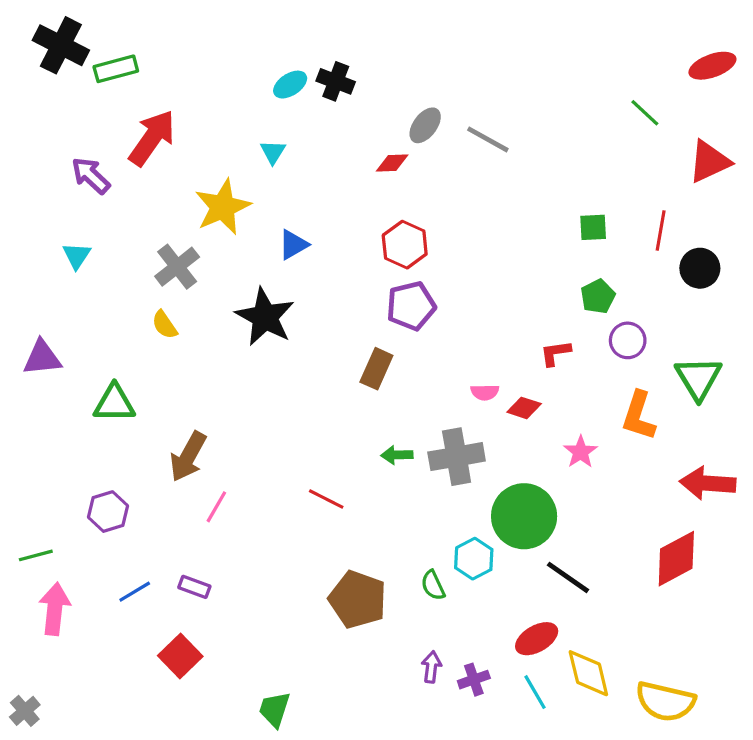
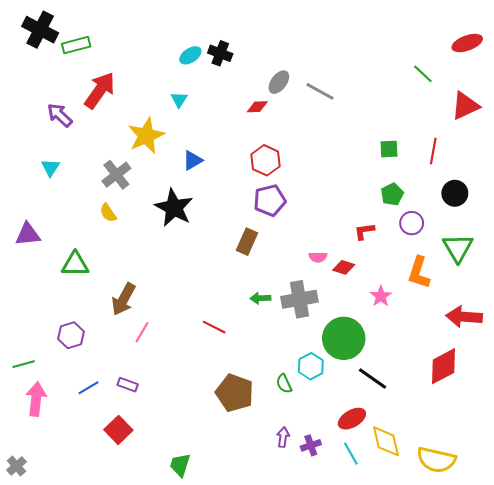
black circle: (700, 268) -> (455, 193), moved

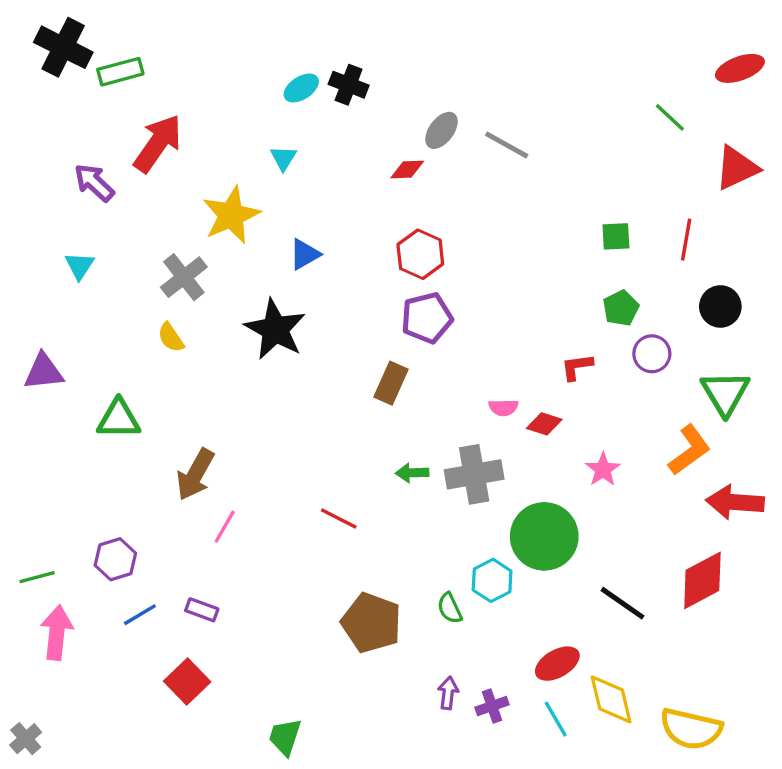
orange L-shape: (419, 272) -> (689, 450), moved, turned -144
purple hexagon: (71, 335) -> (115, 559), moved
black line: (373, 378) -> (623, 603), moved

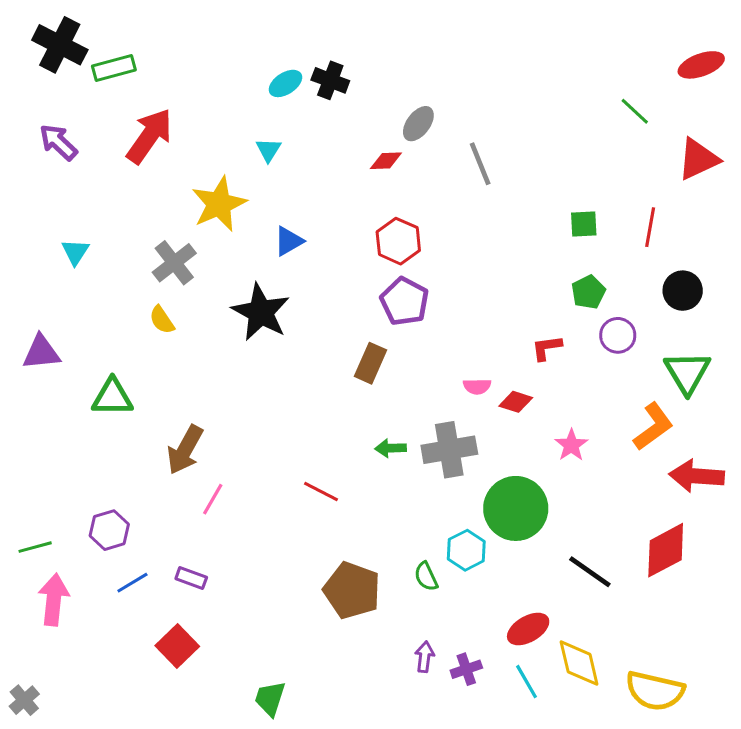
gray line: (507, 145) -> (480, 164), moved, turned 39
purple arrow: (94, 183) -> (58, 142), moved
purple pentagon: (427, 318) -> (404, 301), turned -30

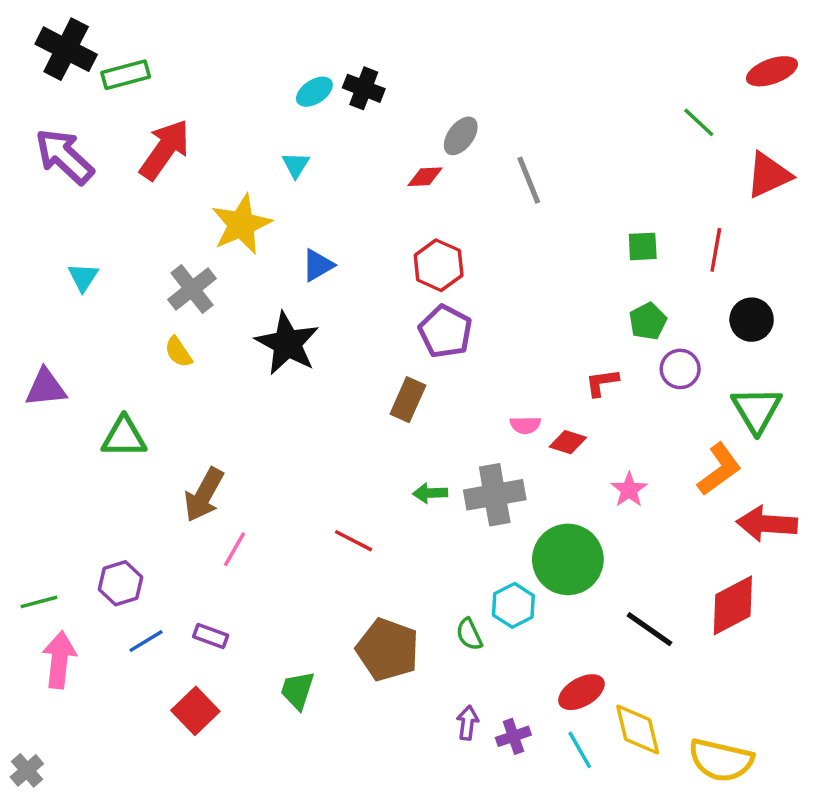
purple arrow: (58, 142) -> (64, 156), size x1.4
green trapezoid: (270, 699) -> (297, 690), moved

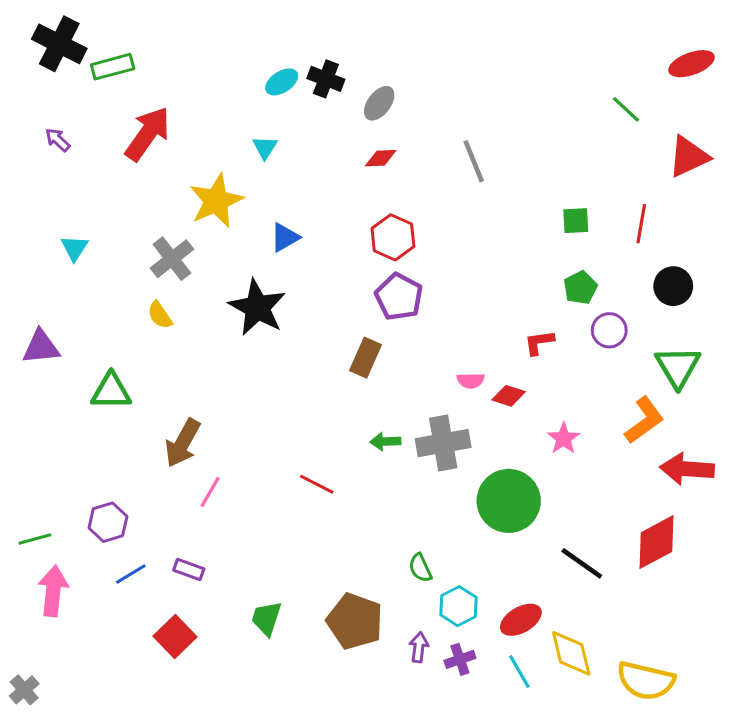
gray ellipse: (461, 136) -> (379, 103), moved
purple arrow: (64, 156) -> (58, 140), size x0.5
cyan hexagon: (513, 605) -> (458, 606), moved
brown pentagon: (388, 650) -> (355, 621), moved

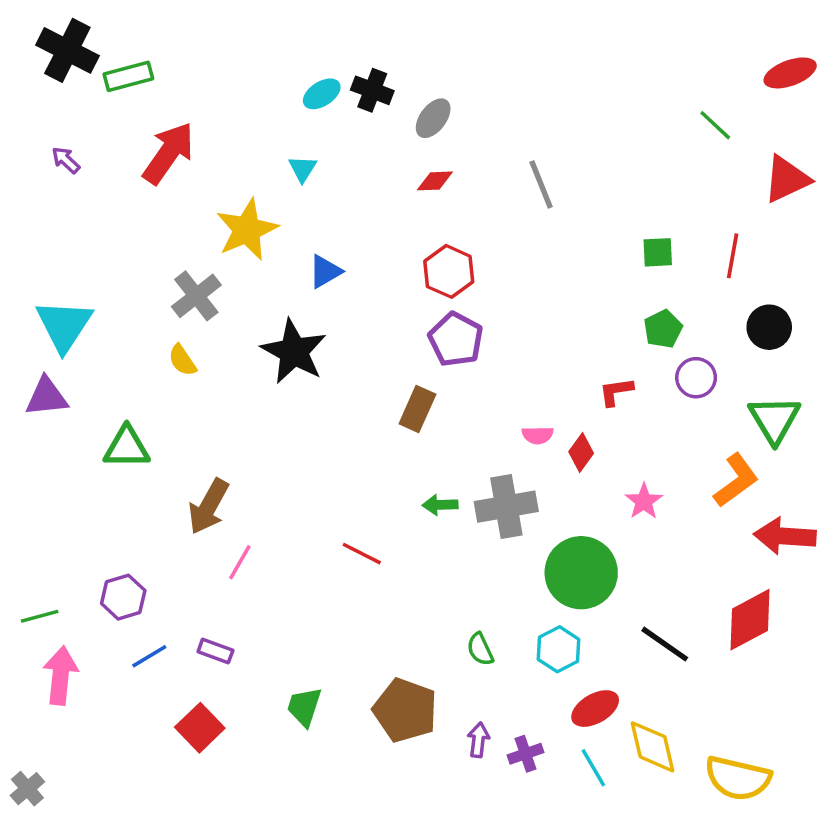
cyan triangle: (74, 248) -> (64, 325), moved, size x1.8
red diamond: (509, 396) -> (581, 453), turned -72
cyan hexagon: (458, 606) -> (559, 649), moved

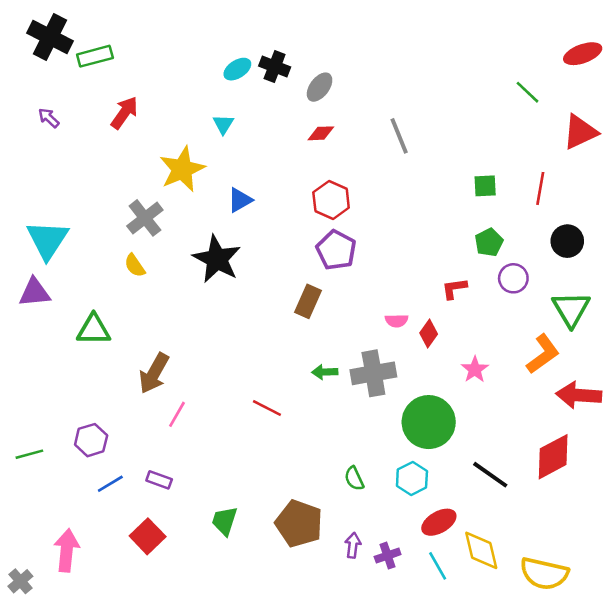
red arrow: (168, 153) -> (124, 113), size x0.7
pink arrow: (60, 675) -> (67, 550), moved

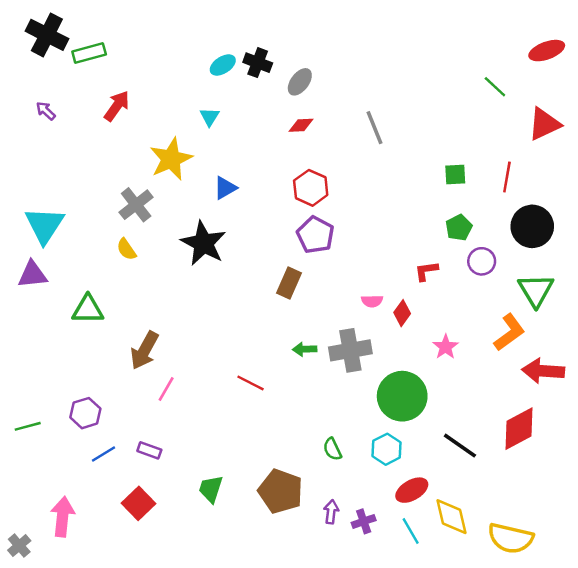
black circle: (567, 241) -> (532, 226), size x1.4

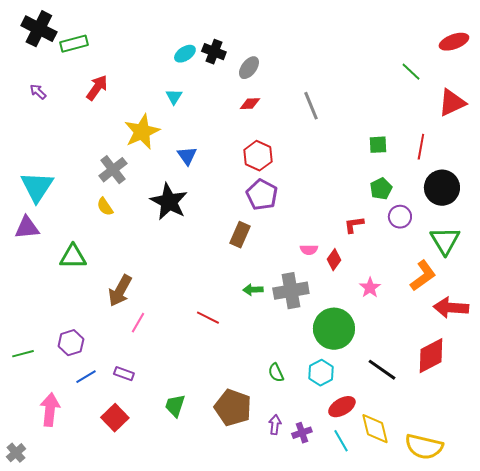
blue triangle: (225, 188) -> (187, 156), turned -35
pink arrow: (63, 517) -> (50, 410), moved

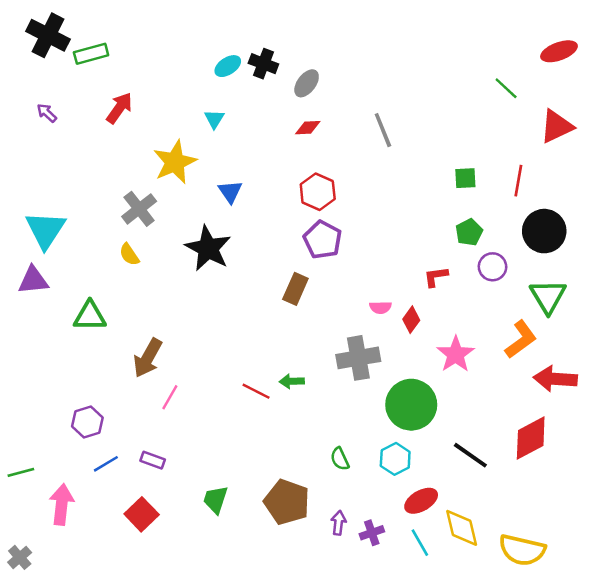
pink star: (370, 288) -> (456, 354), size x1.4
green arrow: (253, 290) -> (292, 381), moved
green line: (23, 354) -> (21, 472), moved

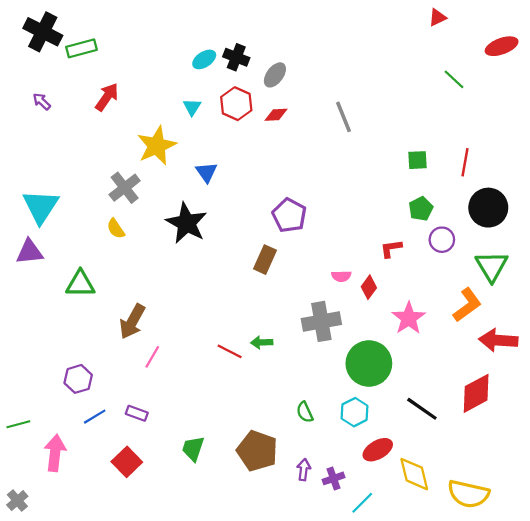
red triangle: (557, 126) -> (437, 17), moved, size x0.6
red hexagon: (318, 192) -> (236, 104), moved
cyan line: (420, 543) -> (362, 503), moved, turned 75

